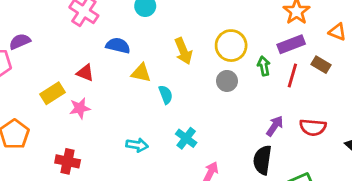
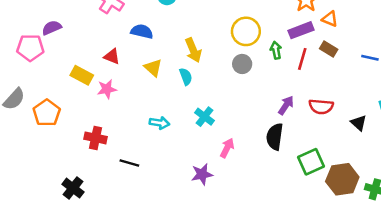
orange triangle: (337, 32) -> (330, 19), moved
yellow arrow: (183, 51) -> (193, 50), moved
yellow triangle: (141, 73) -> (153, 68), moved, turned 30
yellow rectangle: (53, 93) -> (82, 75), turned 60

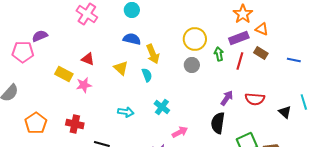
blue semicircle: (142, 31) -> (132, 39), moved
orange pentagon: (47, 113) -> (36, 123), moved
pink arrow: (227, 148) -> (180, 132), turned 35

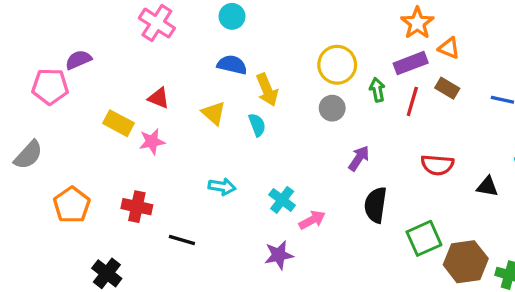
purple arrow: (227, 98) -> (359, 158), moved
cyan cross: (162, 107) -> (282, 200), moved
black triangle: (285, 112) -> (487, 187), turned -32

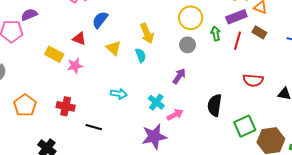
blue semicircle: (232, 65) -> (100, 20), moved, turned -66
purple arrow: (359, 158) -> (179, 76), moved
purple star: (279, 255) -> (154, 137), size x1.4

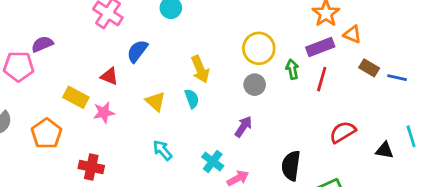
brown rectangle: (259, 32) -> (369, 68), moved
yellow triangle: (114, 48) -> (155, 101), moved
red semicircle: (253, 80) -> (343, 132), turned 144
cyan arrow: (119, 94) -> (162, 150), turned -140
orange pentagon: (25, 105) -> (47, 134), moved

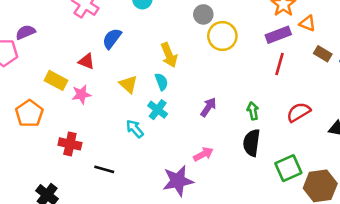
green arrow: (292, 69) -> (253, 111), moved
gray circle: (255, 85) -> (203, 14), moved
cyan cross: (213, 161) -> (158, 110), moved

